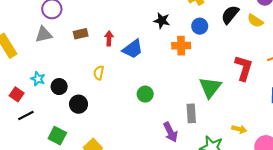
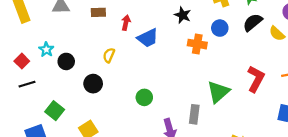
green circle: (145, 94) -> (144, 97), moved
black circle: (79, 104) -> (93, 84), moved

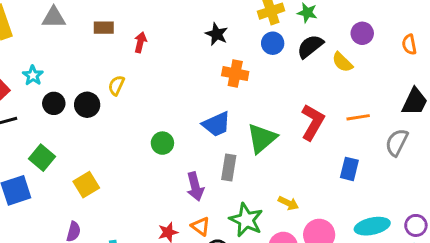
blue circle: (220, 28) -> (273, 43), moved
blue trapezoid: (148, 38) -> (216, 124), moved
black circle: (66, 61) -> (54, 103), moved
black circle: (93, 84) -> (87, 105), moved

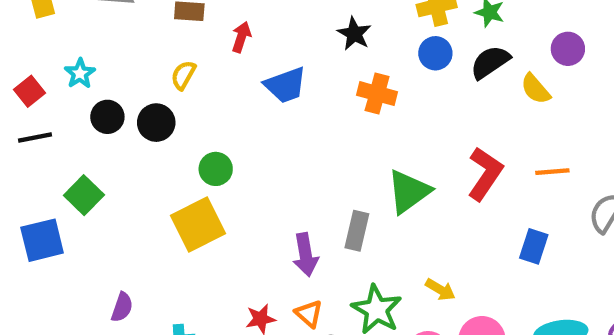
yellow semicircle: (116, 85) -> (183, 75), moved
blue trapezoid: (216, 124) -> (285, 85), moved
green circle: (162, 143) -> (216, 169), moved
yellow square: (86, 185) -> (198, 224), moved, size x1.4

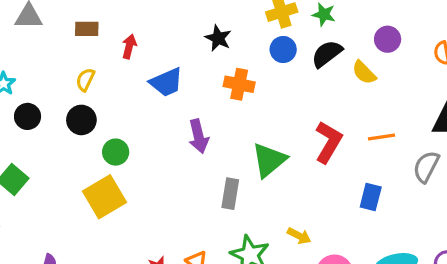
black circle: (156, 123) -> (81, 120), moved
purple arrow: (306, 255) -> (199, 136), moved

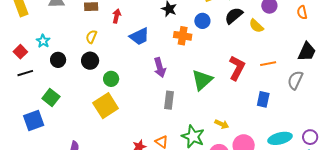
blue circle: (283, 50) -> (202, 21), moved
gray rectangle: (230, 194) -> (169, 100), moved

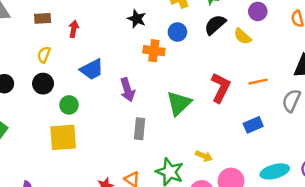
blue trapezoid: (139, 36) -> (92, 69), moved
blue rectangle: (263, 99) -> (253, 125), turned 56
yellow square: (106, 106) -> (63, 137), turned 30

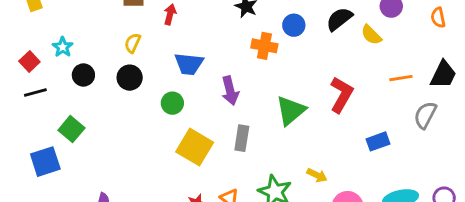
blue trapezoid: (92, 69) -> (189, 64), turned 30
orange line: (258, 82) -> (401, 78), moved
green circle: (69, 105) -> (172, 103), moved
yellow square: (63, 137) -> (195, 147), moved, turned 32

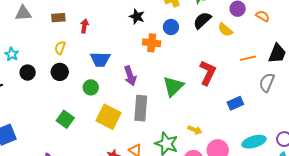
orange semicircle: (438, 18) -> (263, 16), moved, turned 136
green square: (71, 129) -> (65, 119), moved
gray rectangle: (242, 138) -> (141, 108), size x1.4

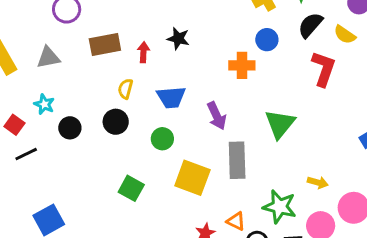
gray triangle: (23, 13) -> (48, 58), moved
black star: (137, 17) -> (178, 38), moved
brown rectangle: (58, 18) -> (105, 44), size x1.5
yellow semicircle: (60, 48) -> (125, 89), moved
red L-shape: (208, 73) -> (324, 69), moved

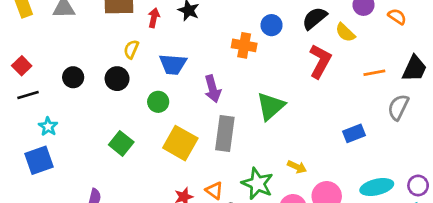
cyan star: (44, 104) -> (48, 126), moved

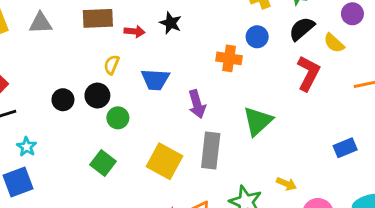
red arrow: (154, 18) -> (134, 31), turned 84
black circle: (73, 77) -> (63, 100), moved
green circle: (158, 102) -> (118, 118), moved

